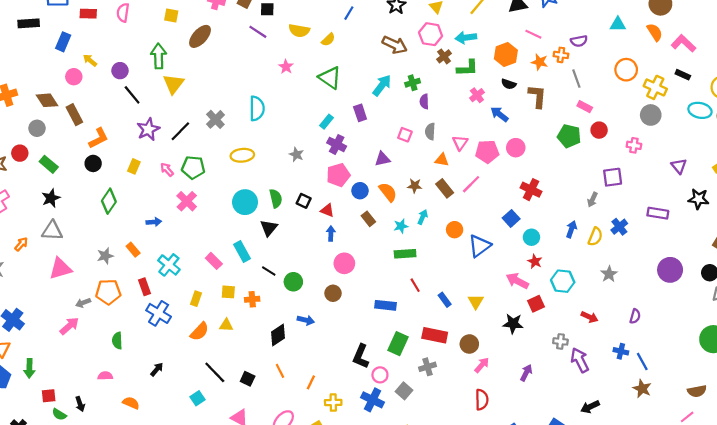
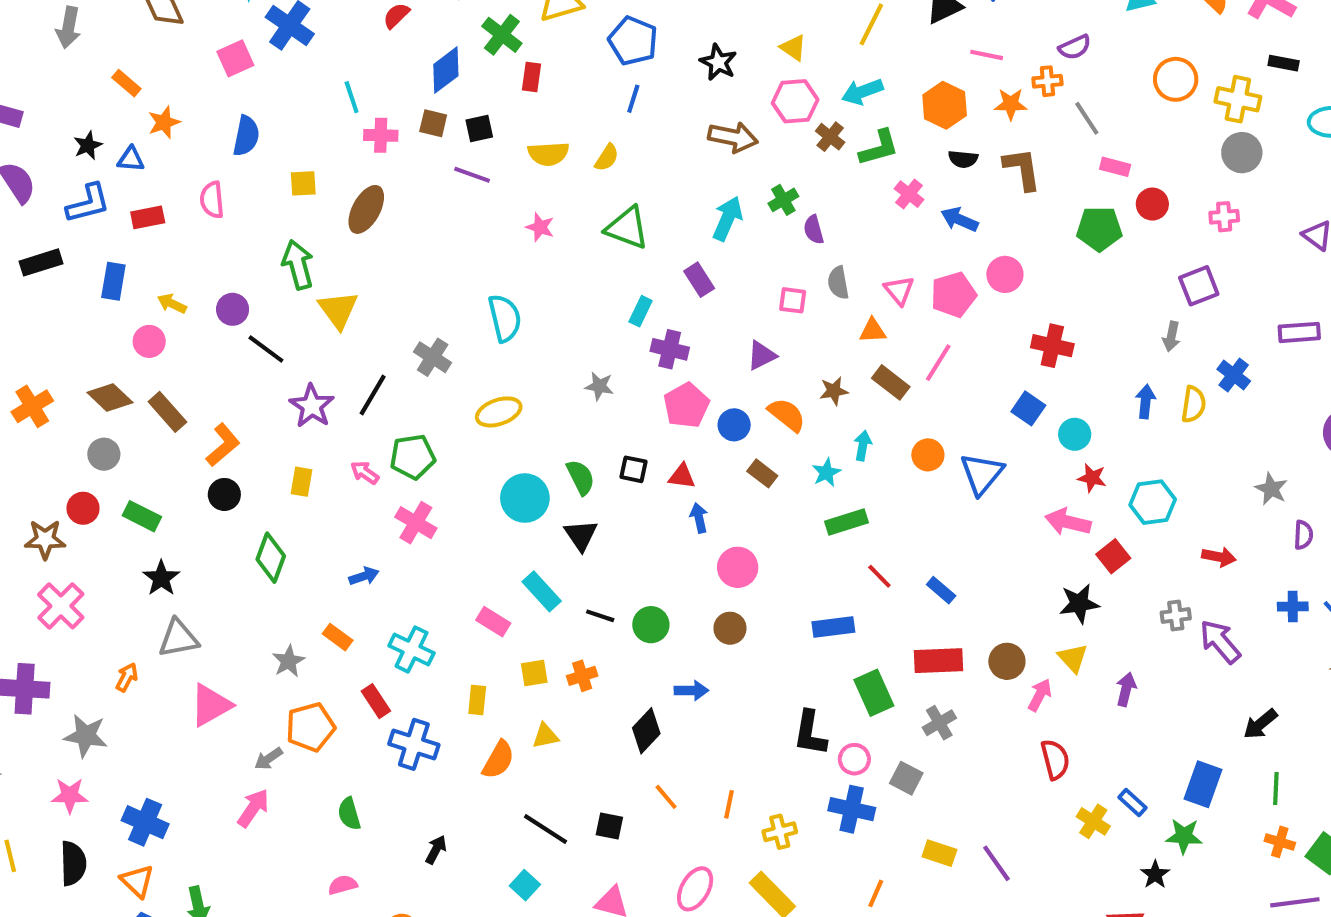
gray star: (609, 274) -> (1271, 489), moved
yellow triangle: (476, 302) -> (1073, 658), moved
green rectangle: (398, 344) -> (874, 693), turned -35

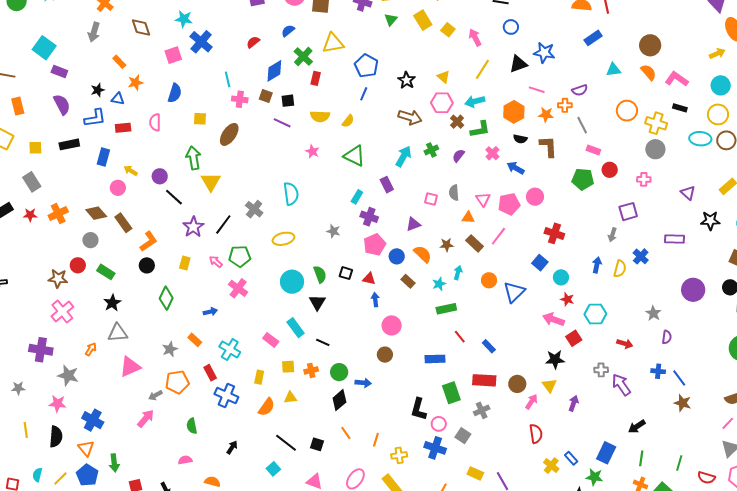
purple semicircle: (814, 230) -> (458, 156), moved, turned 48
green circle: (651, 625) -> (339, 372), moved

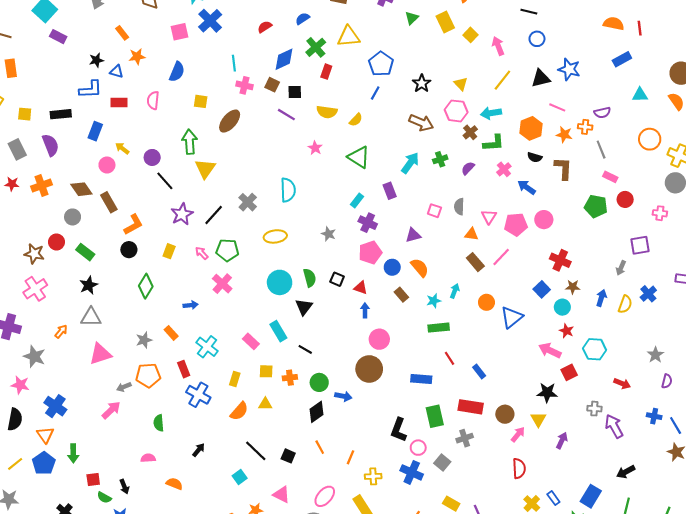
purple semicircle: (62, 104) -> (50, 145), moved
brown star: (447, 245) -> (573, 287), moved
brown circle: (385, 355) -> (369, 369), size x1.6

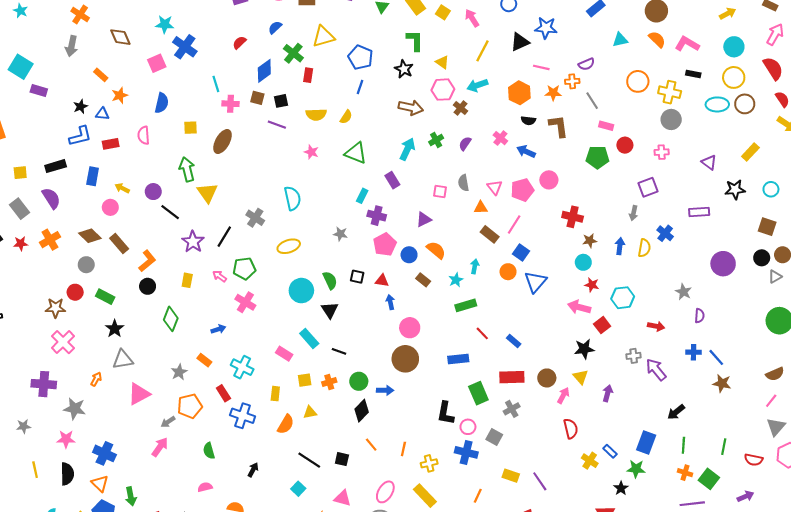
green L-shape: (494, 143) -> (415, 40), moved, turned -75
blue square: (542, 289) -> (521, 252), moved

